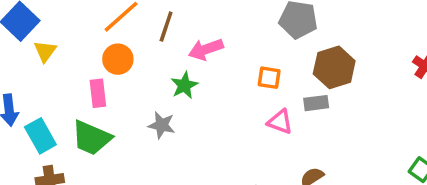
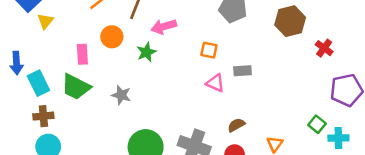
orange circle: (118, 59) -> (112, 37), moved
brown hexagon: (334, 67) -> (290, 21), moved
gray star: (162, 125) -> (121, 95), moved

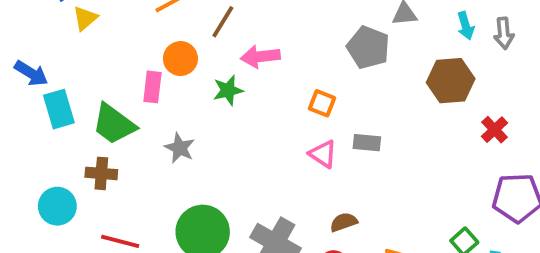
pink rectangle: (82, 54) -> (152, 87), moved
blue arrow: (16, 63) -> (31, 73), turned -65
brown cross: (43, 116) -> (101, 173), moved

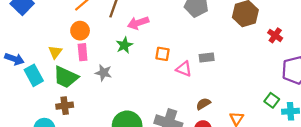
yellow triangle: (85, 18) -> (55, 52), moved
orange circle: (180, 59) -> (80, 31), moved
orange square: (322, 103) -> (163, 54), moved
gray star: (180, 148) -> (103, 73), moved

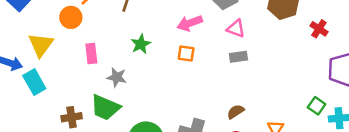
pink arrow: (138, 23) -> (190, 23), moved
orange circle: (80, 31) -> (71, 17), moved
yellow triangle: (55, 52) -> (41, 45), moved, size x1.5
pink triangle: (184, 69) -> (236, 29), moved
green trapezoid: (66, 77) -> (105, 107), moved

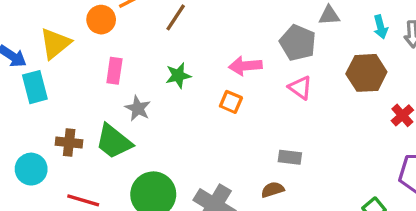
gray rectangle: (238, 57) -> (290, 157), moved

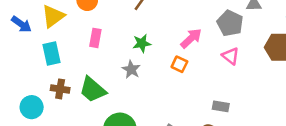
pink arrow: (245, 66) -> (191, 38), turned 140
cyan rectangle: (35, 87) -> (52, 54), moved
gray star: (138, 108) -> (131, 69), moved

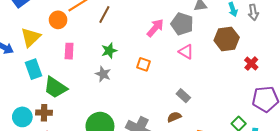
pink arrow: (191, 38) -> (155, 28), moved
brown cross: (60, 89) -> (44, 113), moved
green trapezoid: (93, 90) -> (55, 88), moved
gray rectangle: (221, 106) -> (183, 96), turned 40

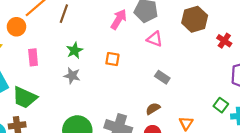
gray rectangle: (183, 96) -> (162, 77), moved

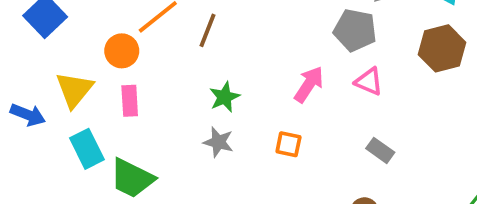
pink arrow: (119, 19) -> (309, 84), moved
pink rectangle: (33, 57) -> (130, 101), moved
orange square: (112, 59) -> (288, 144), moved

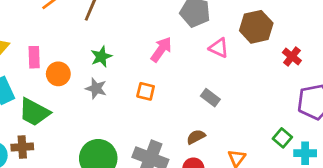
orange circle: (122, 51) -> (58, 74), moved
pink triangle: (369, 81) -> (219, 48), moved

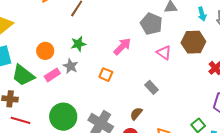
pink rectangle: (34, 57) -> (52, 75), moved, turned 49
brown semicircle: (196, 137) -> (136, 114), turned -32

